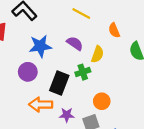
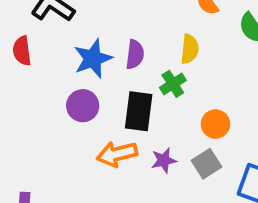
purple semicircle: (75, 43) -> (135, 54), moved, turned 77

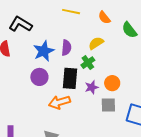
yellow semicircle: (190, 49) -> (96, 43), turned -126
purple star: (164, 160) -> (92, 87), moved
gray square: (206, 164) -> (108, 105), turned 35

